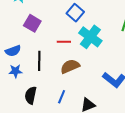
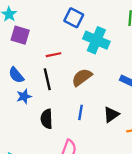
purple square: (32, 23) -> (20, 35), moved
red line: (64, 42) -> (54, 55), moved
blue semicircle: (13, 51) -> (16, 75), turned 84

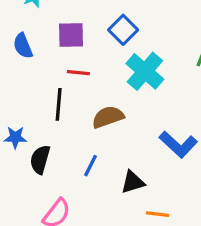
purple square: (20, 35) -> (71, 35), moved, turned -36
blue semicircle: (16, 75) -> (23, 46), moved
blue star: (24, 96) -> (15, 137), moved

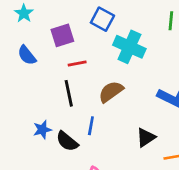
black semicircle: (40, 159) -> (67, 141), turned -50
blue line: (90, 166) -> (91, 126), moved

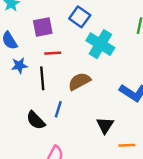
blue star: (42, 130) -> (19, 66), moved
black triangle: (146, 137) -> (105, 125), turned -30

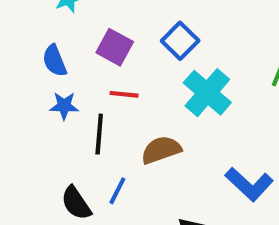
purple square: (43, 27) -> (115, 47), turned 30

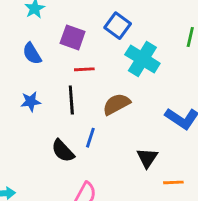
blue star: (64, 106) -> (31, 102), moved

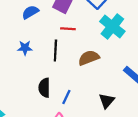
blue semicircle: (32, 54) -> (30, 12), turned 84
blue line: (90, 138) -> (66, 97), moved
black semicircle: (63, 151) -> (44, 88), turned 36

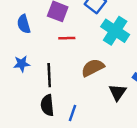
blue semicircle: (30, 12) -> (24, 24), turned -70
black line: (55, 50) -> (49, 75), moved
black triangle: (107, 101) -> (117, 92), moved

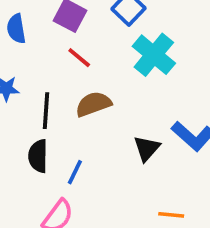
red line: (67, 38) -> (79, 58), turned 35
brown semicircle: (93, 68) -> (93, 104), moved

